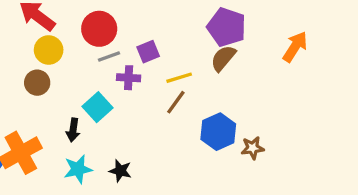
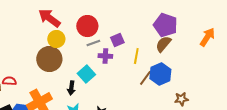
yellow line: (179, 78) -> (136, 56), turned -63
brown circle: (37, 83) -> (49, 59), size x1.6
brown line: (176, 102) -> (145, 78), moved
blue hexagon: (218, 132) -> (160, 74), moved

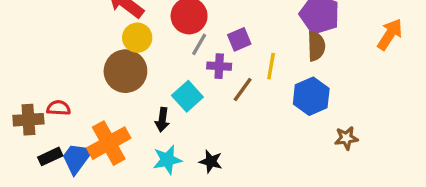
gray line: (93, 43) -> (199, 44), turned -40
brown semicircle: (163, 44) -> (316, 46), turned 138
brown line: (145, 78) -> (243, 90), moved

